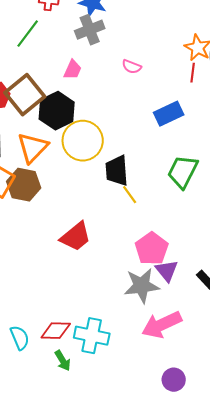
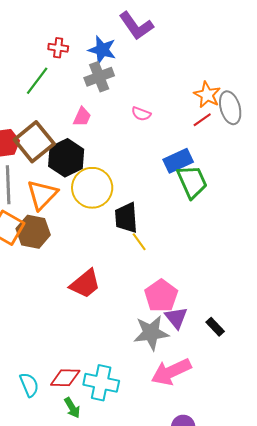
red line: (193, 73) -> (202, 120), turned 48
green trapezoid: (183, 172) -> (192, 182), moved, turned 129

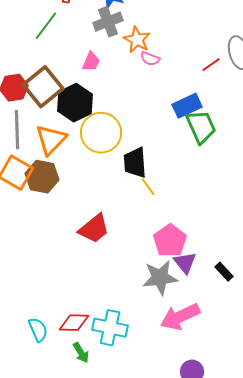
orange star: (207, 95) -> (137, 40), moved

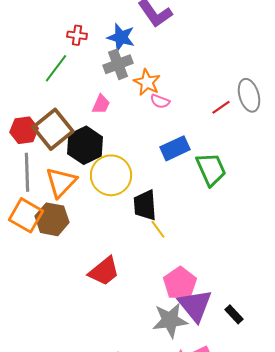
blue rectangle: (187, 106) -> (175, 148), moved
purple triangle: (185, 263) -> (195, 305), size x1.5

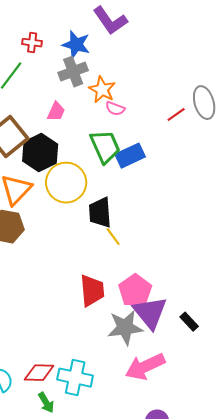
green trapezoid: (211, 169) -> (105, 147), moved
red trapezoid: (104, 271) -> (92, 291), moved, turned -56

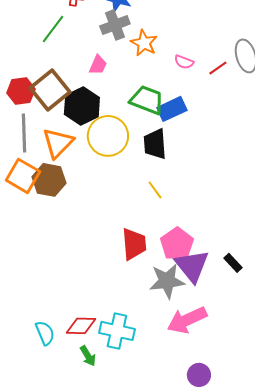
pink semicircle: (115, 109) -> (184, 62), moved
green trapezoid: (105, 147) -> (147, 100), turned -45
black trapezoid: (100, 213) -> (155, 144), moved
black rectangle: (189, 322) -> (233, 263), moved

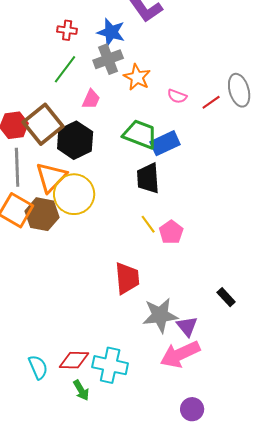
green line: (53, 29) -> (65, 69), moved
yellow circle: (108, 136) -> (74, 194), moved
pink pentagon: (177, 244) -> (171, 232), moved, size x0.7
purple triangle: (192, 266) -> (187, 326), moved, size x0.6

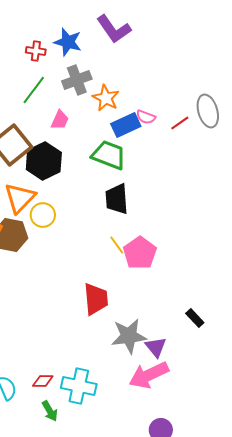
blue star: (111, 32) -> (68, 42), moved
blue rectangle: (165, 143) -> (126, 125), moved
yellow circle: (74, 194) -> (43, 215), size x0.6
pink pentagon: (171, 232) -> (140, 253), size x1.4
red diamond: (74, 360) -> (43, 381), size x0.7

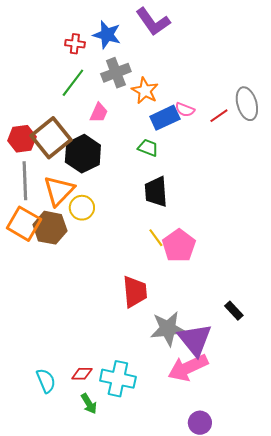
green trapezoid: (109, 155) -> (148, 148), size x0.6
purple triangle: (156, 347) -> (195, 340), size x1.6

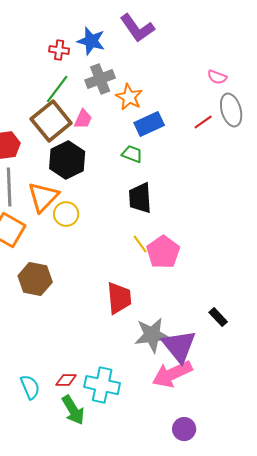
pink semicircle: (185, 110) -> (217, 77), moved
brown square: (51, 138) -> (51, 121), moved
brown hexagon: (50, 228) -> (35, 279), moved
green arrow: (89, 404) -> (73, 410), size x1.4

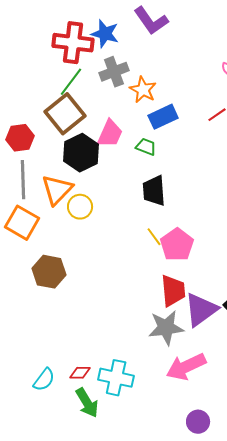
red cross: (59, 50) -> (73, 43), size x2.0
pink trapezoid: (83, 119) -> (110, 134), moved, size x1.4
red trapezoid: (119, 298) -> (173, 291), moved
purple triangle: (179, 346) -> (201, 310), moved, turned 33
cyan semicircle: (30, 387) -> (44, 380), turned 60

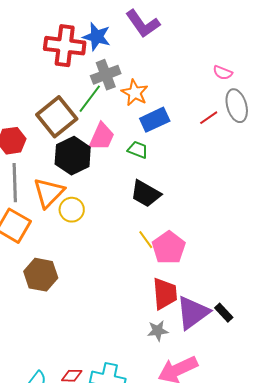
green line: (71, 82) -> (90, 99), moved
black trapezoid: (154, 191) -> (146, 194), turned -56
gray star: (166, 328) -> (158, 331), size x0.6

